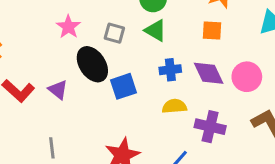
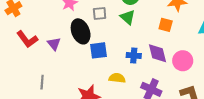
gray square: (114, 33) -> (100, 13), turned -32
blue cross: (170, 70) -> (134, 55), moved
yellow semicircle: (174, 106) -> (117, 78), moved

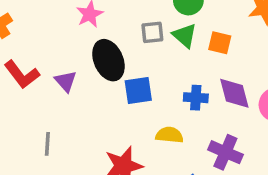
gray square: (100, 13) -> (152, 32), moved
orange square: (166, 25) -> (220, 43), moved

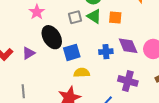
purple triangle: (66, 81) -> (28, 53), turned 48
yellow semicircle: (169, 135) -> (82, 73), moved

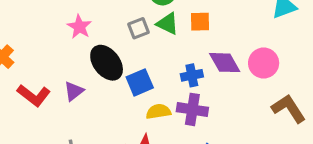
purple cross: (128, 81) -> (192, 109), moved

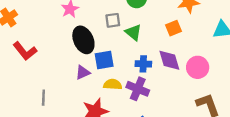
orange square: (200, 22) -> (173, 28), moved, turned -35
green triangle: (168, 24) -> (133, 32), moved
purple triangle: (74, 91) -> (83, 72), moved

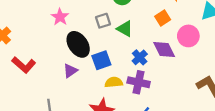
blue cross: (143, 64) -> (140, 57), turned -35
pink circle: (198, 67) -> (188, 36), moved
purple triangle: (83, 72) -> (70, 71), moved

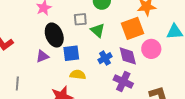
orange square: (163, 18) -> (133, 28), size x1.6
purple cross: (139, 82) -> (123, 82), moved

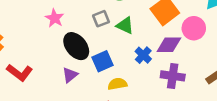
purple diamond: (128, 56) -> (169, 45), turned -60

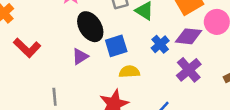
purple cross: (173, 76) -> (189, 70), turned 35

